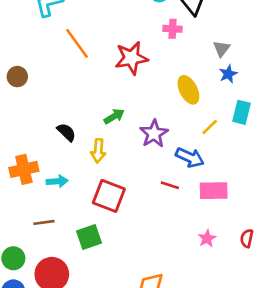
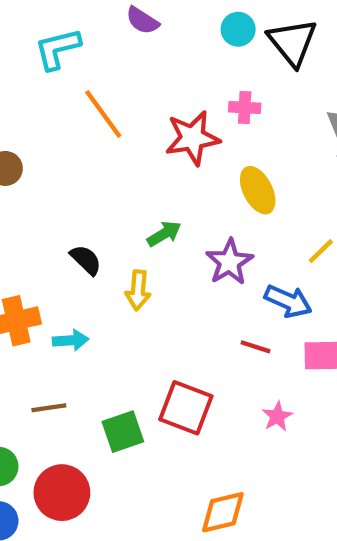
pink cross: (173, 29) -> (245, 108), moved
yellow ellipse: (188, 90) -> (258, 190), moved
red square: (109, 196) -> (186, 408), moved
pink star: (207, 238) -> (277, 416), moved

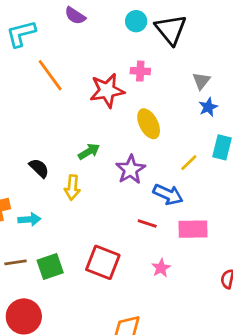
green square: (123, 432) -> (50, 267), moved

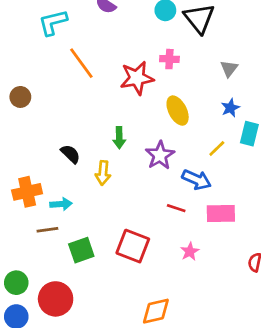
blue star: (208, 107) -> (230, 108), moved
green arrow: (89, 151) -> (119, 138), turned 120
brown line: (16, 262) -> (47, 230), moved

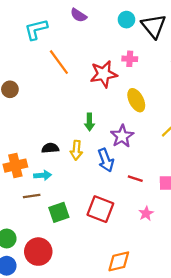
black semicircle: (70, 154) -> (50, 148), moved, turned -49
blue arrow: (197, 180) -> (106, 160), moved, turned 45

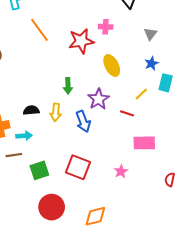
red line: (135, 179) -> (127, 113), moved
red circle: (38, 252) -> (52, 207), moved

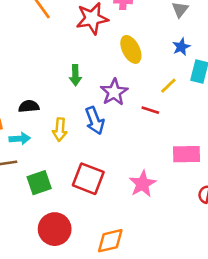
yellow arrow: (56, 112) -> (60, 130), moved
pink rectangle: (144, 143) -> (186, 154), moved
pink star: (121, 171) -> (143, 184), size x1.5

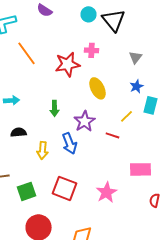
cyan arrow: (20, 139) -> (12, 100), moved

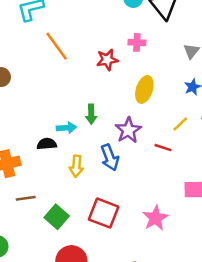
red star: (68, 64) -> (107, 60), size x0.7
yellow ellipse: (98, 88) -> (144, 89), turned 45
cyan arrow: (12, 100) -> (66, 128), moved
green square: (26, 191) -> (57, 217), turned -30

